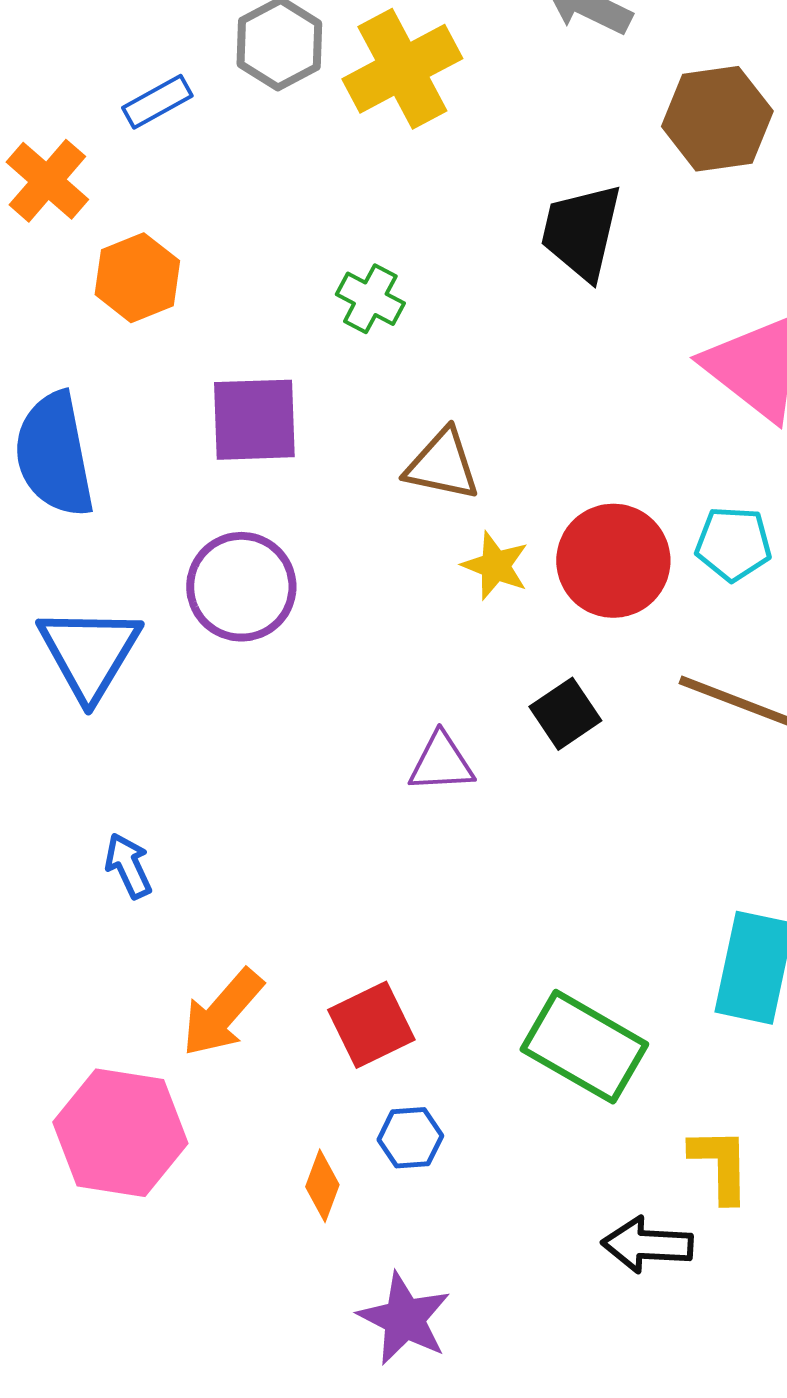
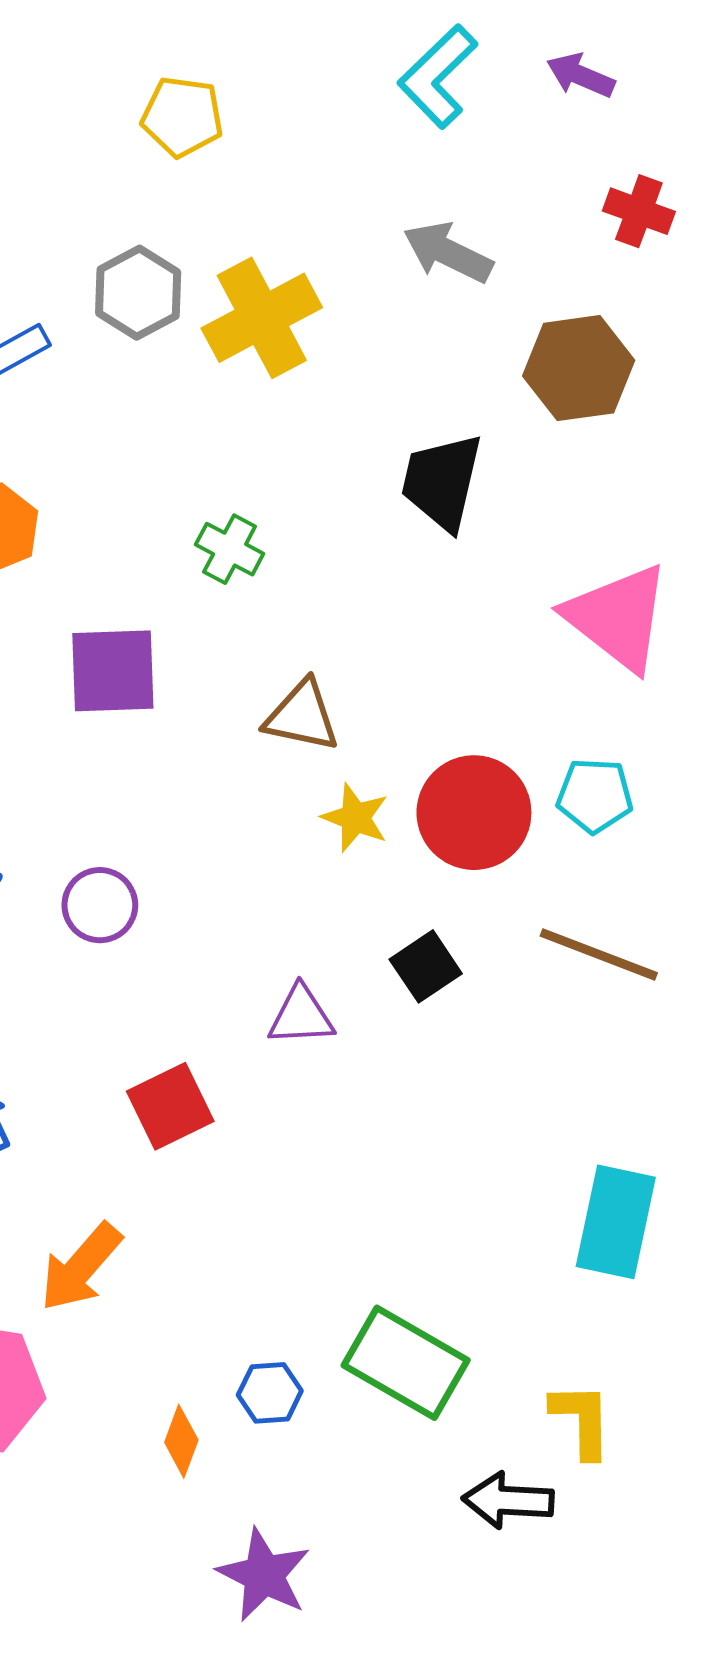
purple circle: (241, 587) -> (100, 905), moved, size x0.7
red square: (371, 1025) -> (170, 1106), moved
green rectangle: (584, 1047) -> (406, 1363), moved

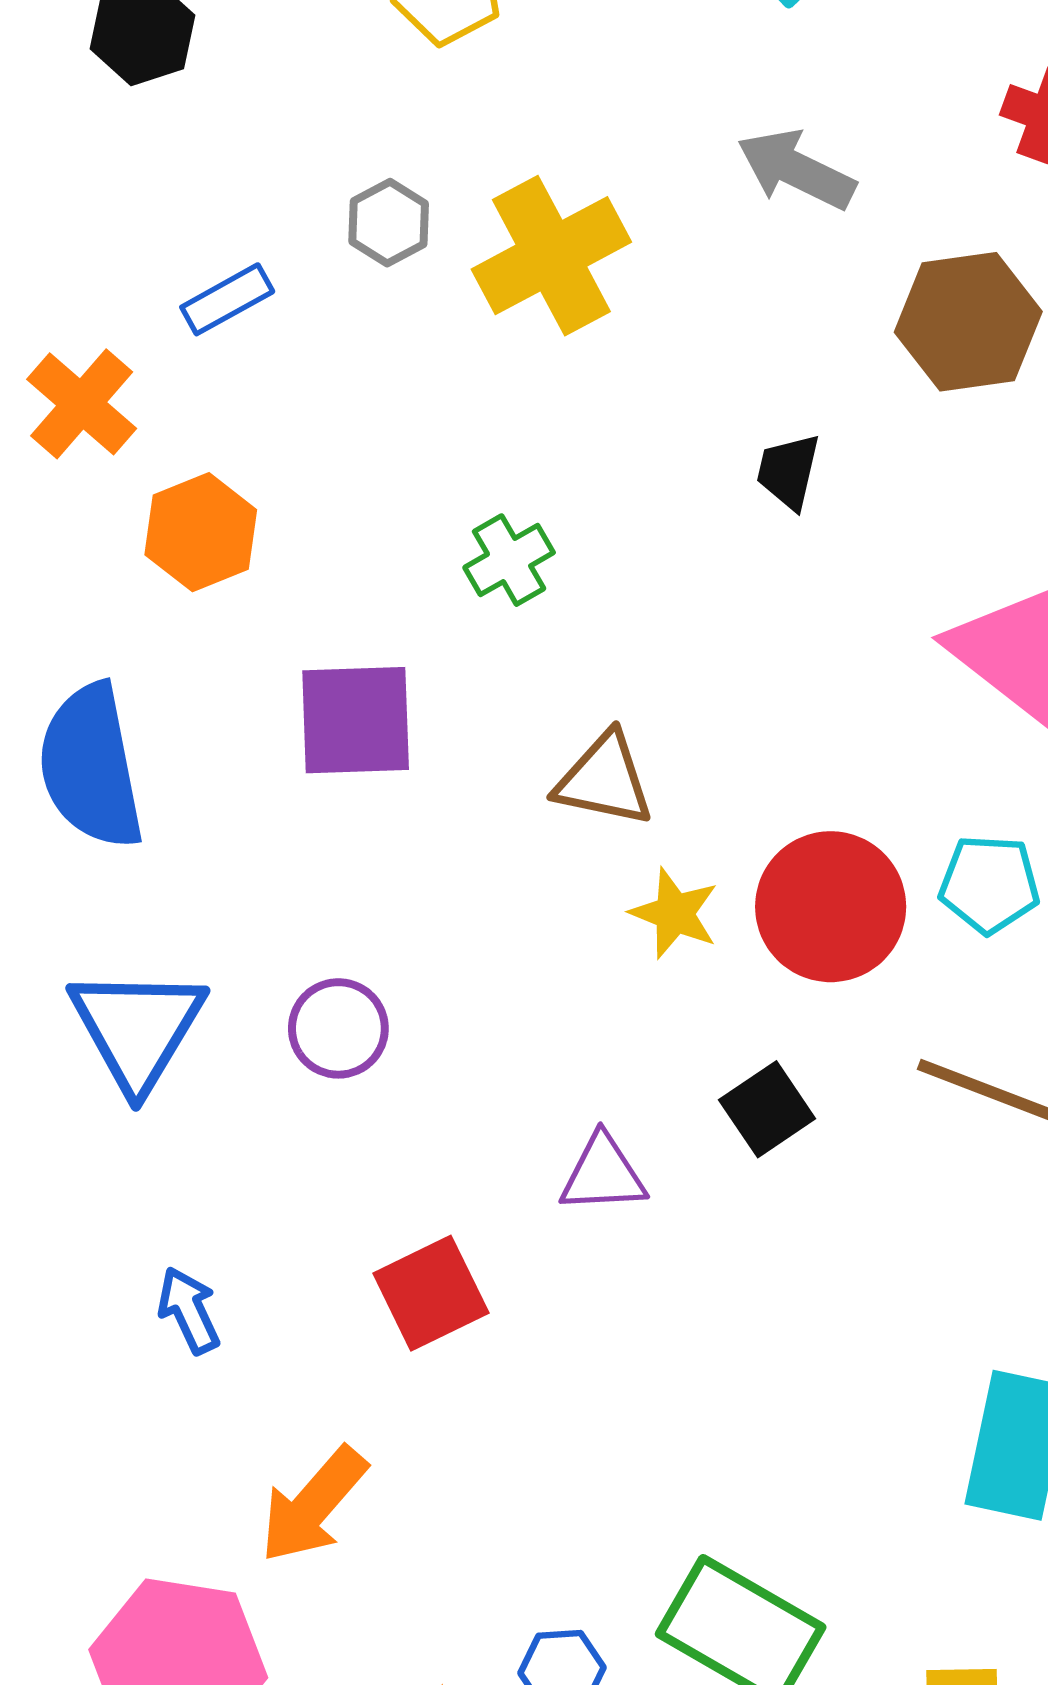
gray hexagon: (138, 293) -> (389, 223), size x0.7
black trapezoid: (442, 482) -> (788, 471), size x0.6
green cross: (230, 549) -> (509, 560), turned 32

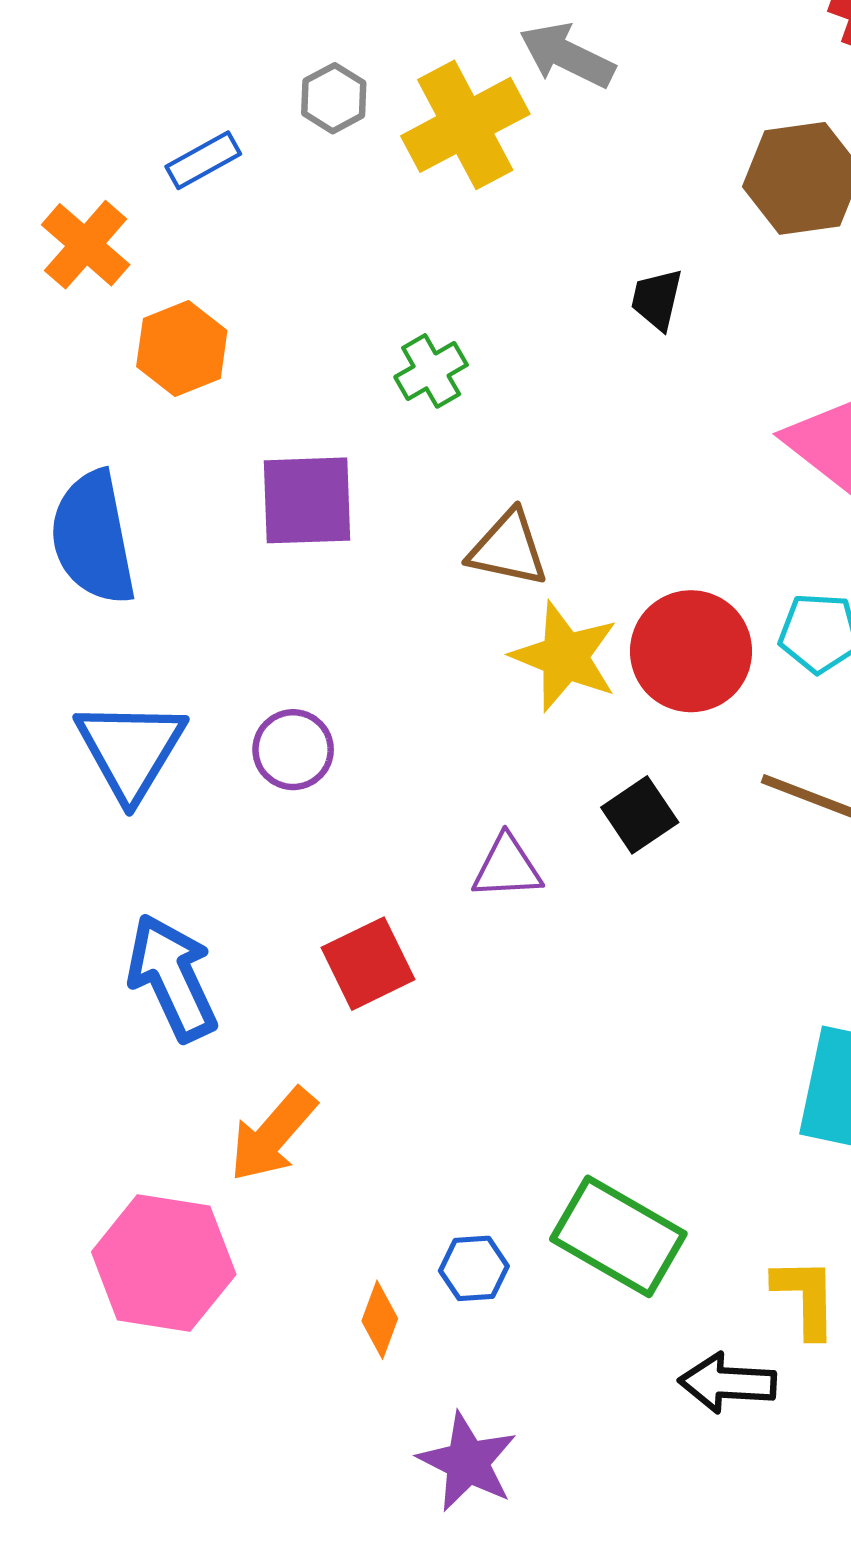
gray arrow: (796, 170) -> (567, 55), moved
yellow star: (674, 913) -> (565, 657), size x1.5
blue arrow: (189, 1310) -> (172, 977), size x1.8

